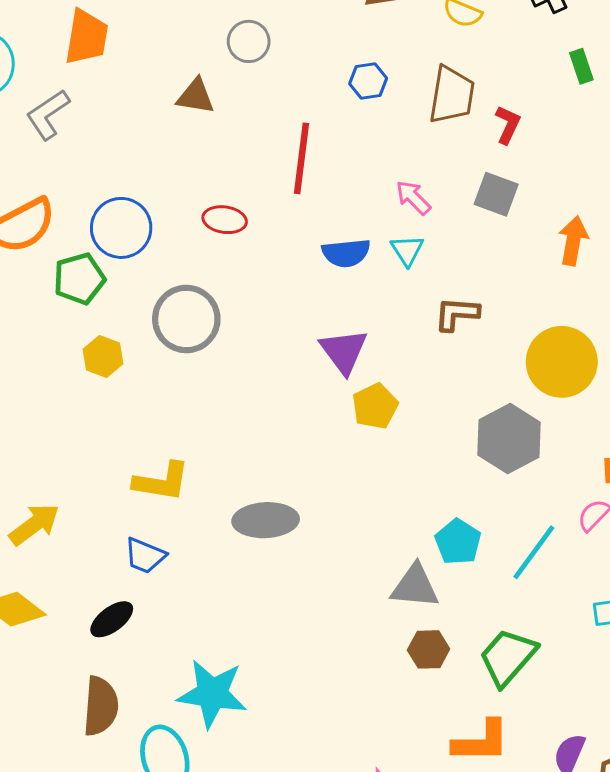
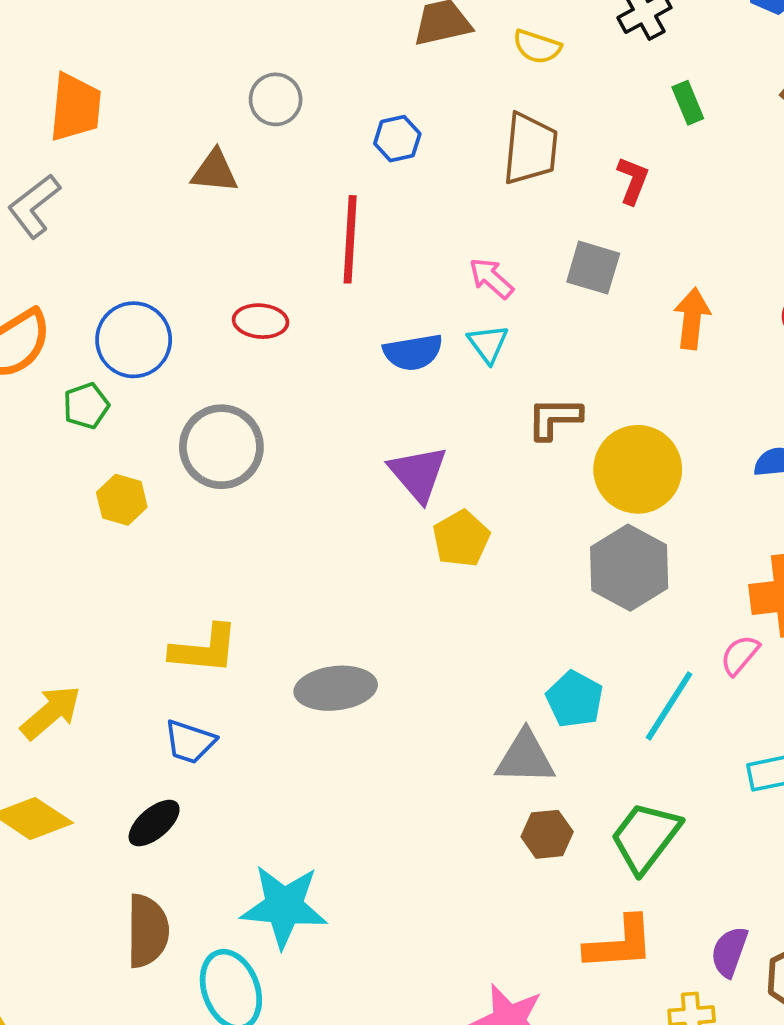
blue hexagon: (368, 81) -> (397, 139), moved
red L-shape: (508, 125) -> (633, 180), moved
green pentagon: (79, 279) -> (86, 406), size x0.7
yellow circle: (562, 362) -> (638, 469), moved

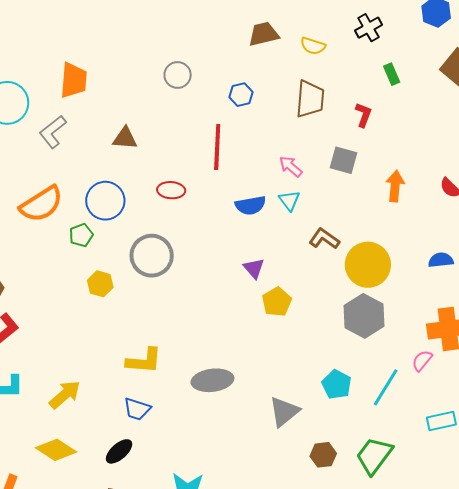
brown triangle: (215, 171) -> (125, 138), moved
brown L-shape: (554, 418) -> (324, 239), turned 36
purple triangle: (418, 474) -> (254, 268), size x0.7
gray triangle: (525, 758) -> (284, 412), moved, turned -40

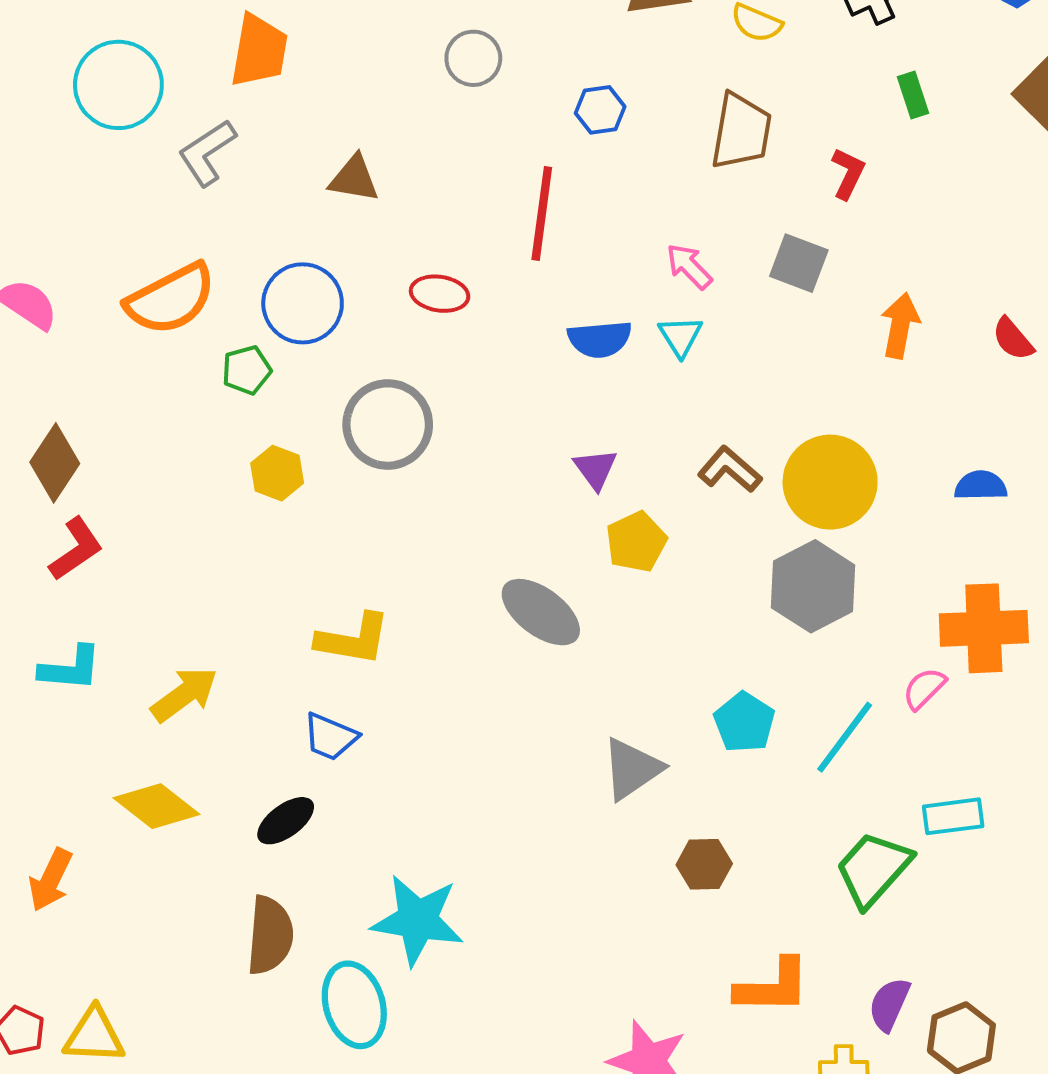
brown L-shape: (324, 239) -> (730, 469), moved
gray ellipse: (212, 380) -> (541, 612), moved, turned 39
green trapezoid: (374, 456) -> (873, 869), moved

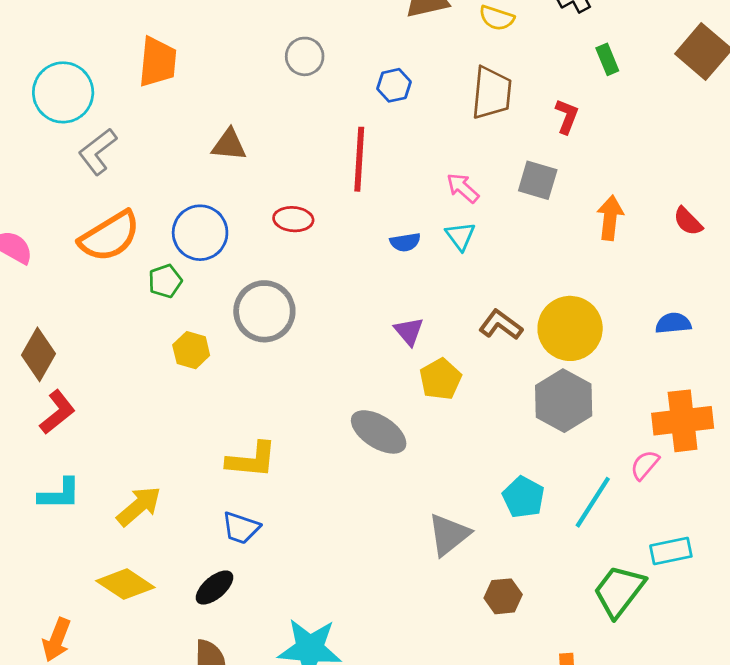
gray L-shape: (207, 153) -> (98, 152), moved
blue semicircle: (600, 339) -> (405, 242), size x0.7

